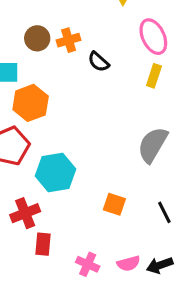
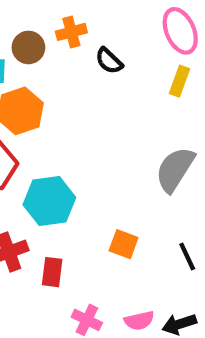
brown circle: (37, 38) -> (28, 47), moved
red rectangle: (43, 244) -> (52, 272), moved

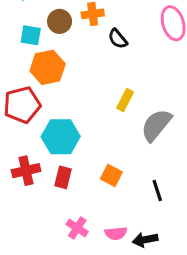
yellow rectangle: (179, 81) -> (125, 100), moved
red rectangle: (52, 272) -> (63, 177), moved

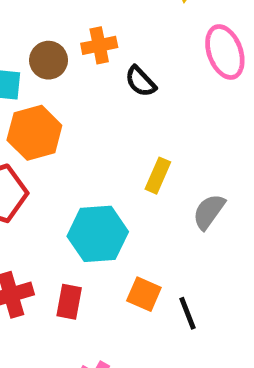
gray semicircle: (156, 125) -> (209, 212), size x0.7
cyan hexagon: (61, 137) -> (98, 234), moved
black line: (157, 191) -> (188, 313), moved

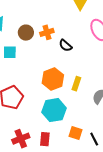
brown circle: (49, 60) -> (26, 33), moved
orange hexagon: (34, 133) -> (53, 79), moved

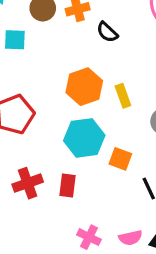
yellow rectangle: (76, 84) -> (123, 96), turned -40
orange square: (75, 133) -> (120, 159), moved

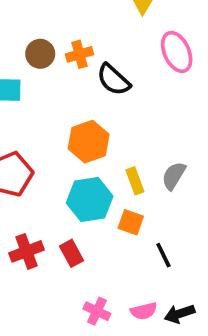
black semicircle: (107, 32) -> (113, 80), size x1.4
yellow rectangle: (123, 96) -> (135, 181), moved
red rectangle: (67, 185) -> (72, 253), turned -35

